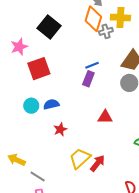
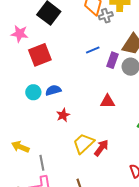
pink star: (19, 47) -> (20, 34), turned 30
purple rectangle: (88, 79) -> (112, 60), moved
gray line: (38, 176) -> (42, 163), turned 49

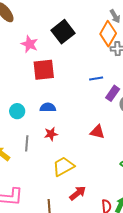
cyan circle: (33, 92) -> (17, 111), moved
red arrow: (101, 148) -> (78, 193), moved
gray line: (42, 163) -> (27, 143), moved

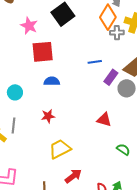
blue semicircle: (48, 107) -> (52, 81), moved
red triangle: (97, 132) -> (104, 120), moved
gray line: (27, 143) -> (14, 126), moved

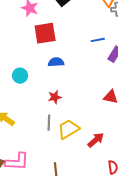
gray line: (14, 126) -> (49, 123), moved
red arrow: (73, 176) -> (96, 140), moved

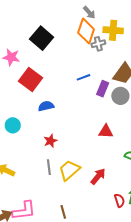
red square: (45, 33) -> (30, 79), turned -35

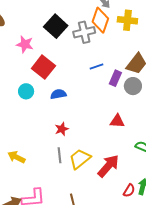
gray cross: (98, 44) -> (84, 32), moved, size x1.5
cyan circle: (13, 125) -> (26, 91), moved
red arrow: (98, 176) -> (108, 166), size x1.4
red semicircle: (119, 200) -> (129, 191), turned 48

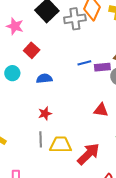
blue line: (97, 66) -> (84, 63), moved
red square: (43, 67) -> (32, 50), size x0.7
purple rectangle: (115, 78) -> (102, 67), turned 56
yellow trapezoid: (80, 159) -> (61, 145), turned 35

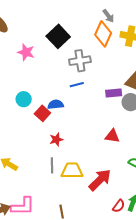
gray cross: (75, 19) -> (80, 61), moved
red square: (32, 50) -> (42, 113), moved
blue line: (84, 63) -> (77, 85), moved

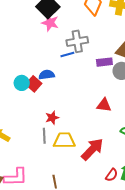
pink star: (26, 52) -> (50, 23), moved
gray cross: (80, 61) -> (77, 41), moved
cyan circle: (24, 99) -> (22, 83), moved
red star: (56, 139) -> (52, 118), moved

